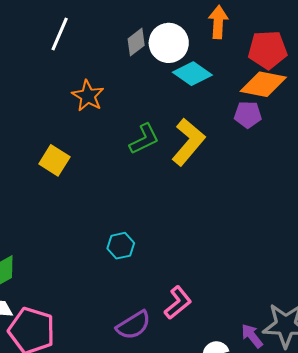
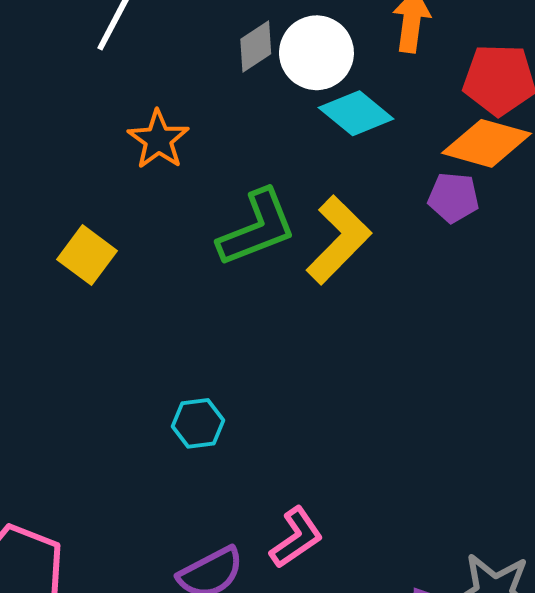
green L-shape: (144, 139) -> (257, 228), size x1.4

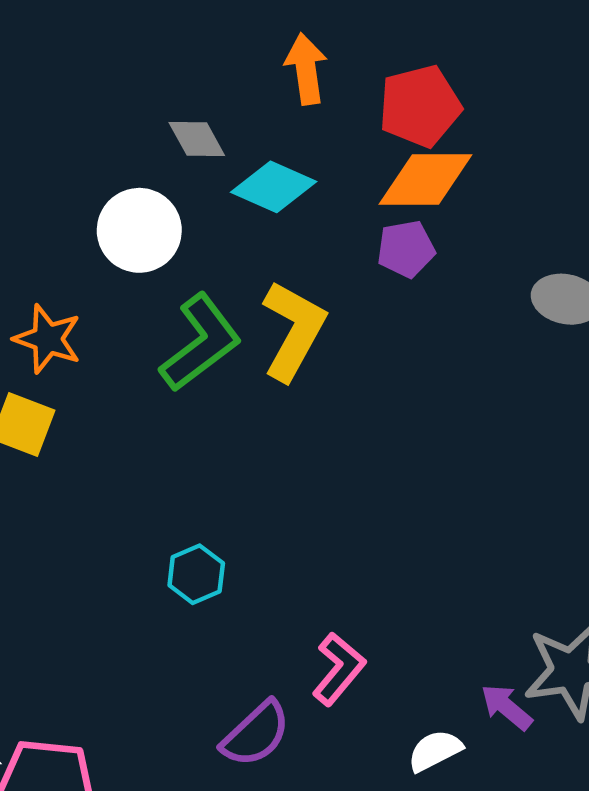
gray diamond: (256, 46) -> (197, 139), moved, turned -70
white circle: (316, 53) -> (139, 230), moved
orange star: (158, 140) -> (48, 339), moved

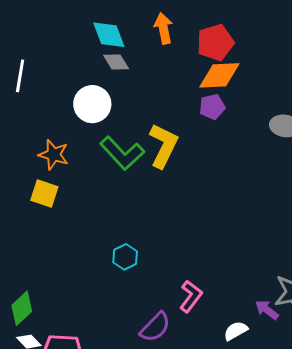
cyan diamond: (274, 187) -> (109, 35), moved, turned 48
green L-shape: (201, 343) -> (122, 153), turned 87

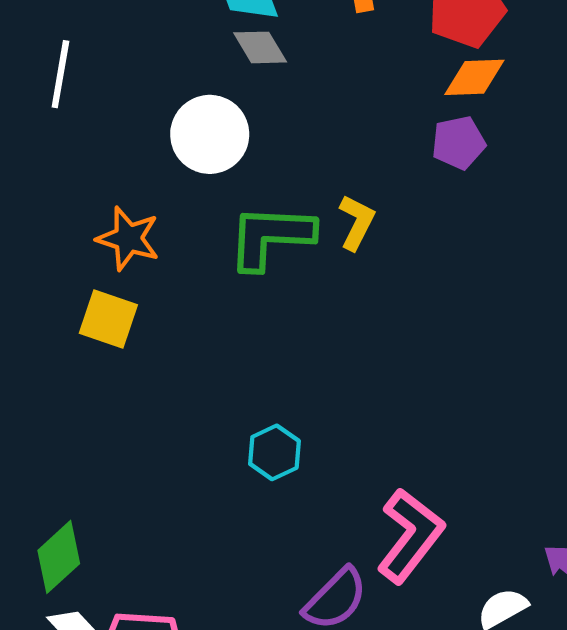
orange diamond: (219, 75) -> (474, 77), size x0.7
yellow L-shape: (163, 146) -> (357, 222), size x0.6
green L-shape: (122, 153) -> (271, 237), turned 135
pink L-shape: (191, 296) -> (410, 536), size x1.4

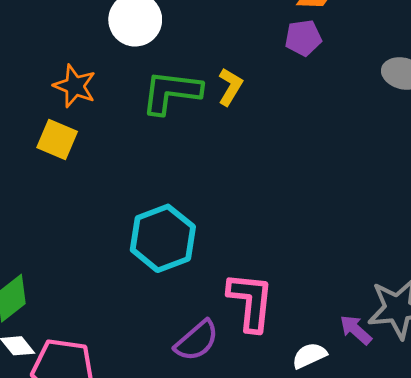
cyan hexagon: (274, 452) -> (163, 238), size x1.8
pink L-shape: (410, 536) -> (251, 302), turned -36

